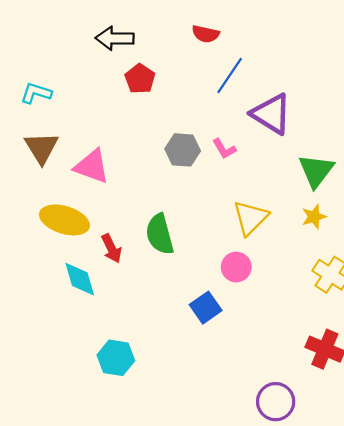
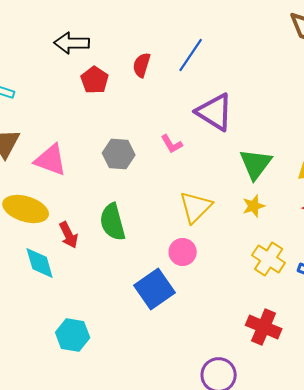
red semicircle: (206, 34) -> (142, 65), moved, turned 95
blue line: (230, 76) -> (191, 55), moved
gray hexagon: (183, 150) -> (119, 154), moved
blue square: (206, 308) -> (155, 289), size x1.4

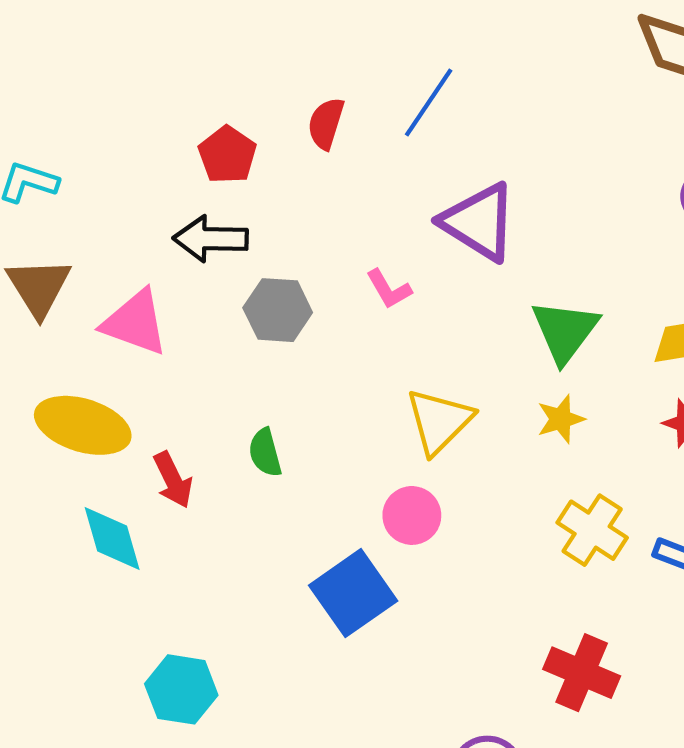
black arrow: (72, 43) -> (211, 239), moved
green semicircle: (113, 222) -> (265, 453), size x0.6

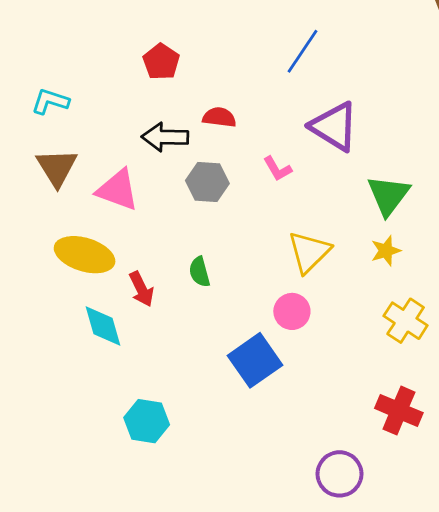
red semicircle: (326, 123) -> (219, 117), moved, turned 80
red pentagon: (227, 155) -> (161, 62), moved

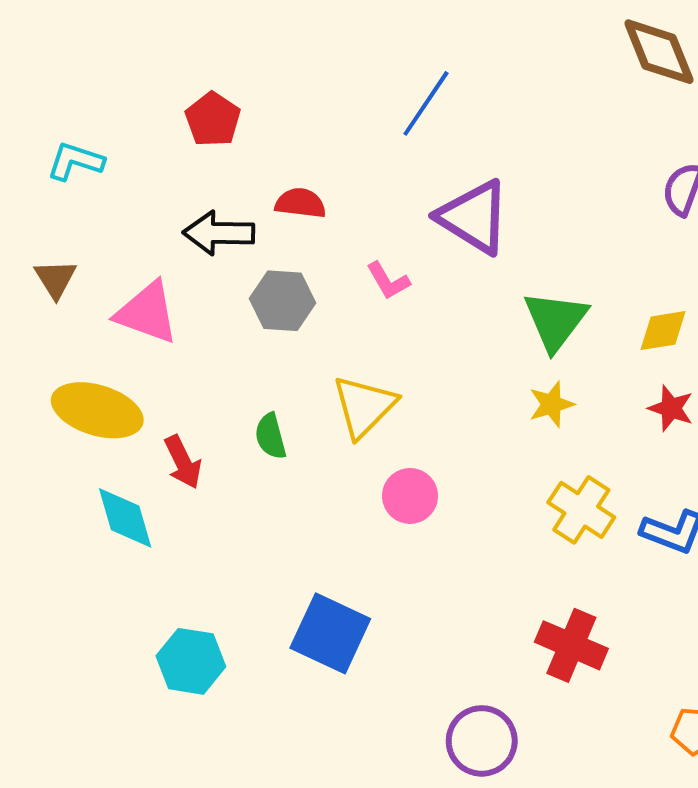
cyan L-shape: (50, 101) -> (75, 161), moved
brown triangle: (57, 167) -> (55, 279), size x0.7
yellow triangle: (309, 252) -> (364, 406), moved
blue square: (255, 360) -> (330, 633), moved, turned -30

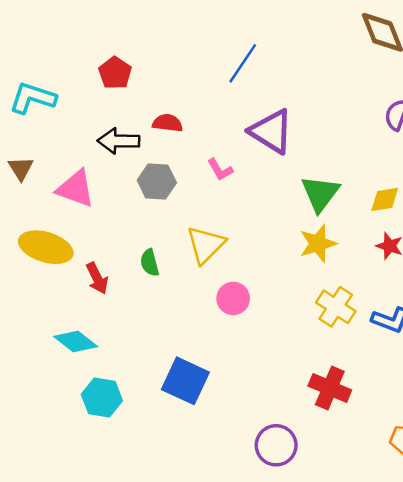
cyan L-shape: (75, 161) -> (33, 98), size x1.4
yellow star: (551, 404) -> (318, 244), size x1.4
cyan diamond: (125, 518) -> (76, 341), moved, turned -36

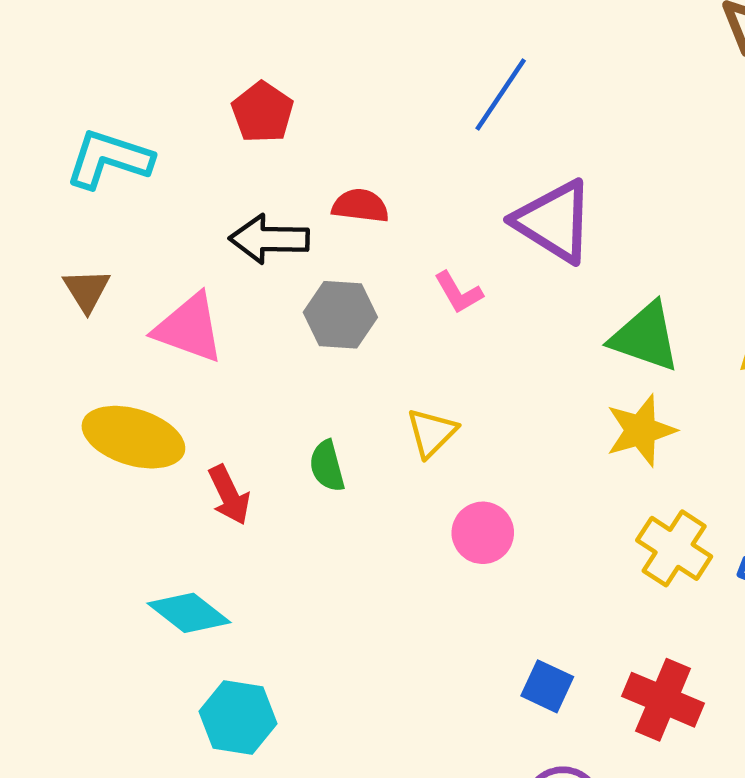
green triangle: (320, 193) -> (645, 337), turned -48
yellow triangle: (206, 245) -> (432, 433), size x0.7
blue square: (185, 381) -> (547, 686), moved, size x0.6

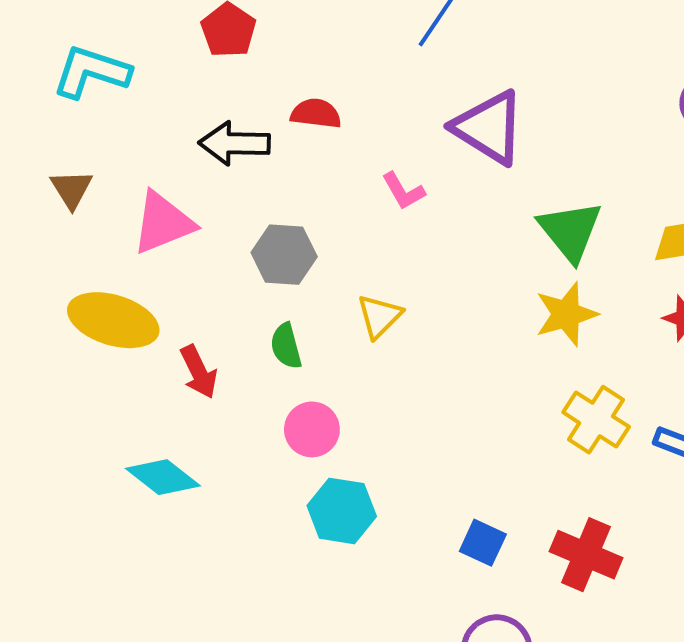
gray hexagon: (340, 315) -> (284, 255), moved
pink triangle: (189, 328) -> (163, 223), turned -42
green triangle: (645, 337) -> (570, 231), turned 32
pink circle: (483, 533) -> (312, 429), moved
cyan hexagon: (238, 717) -> (342, 511), moved

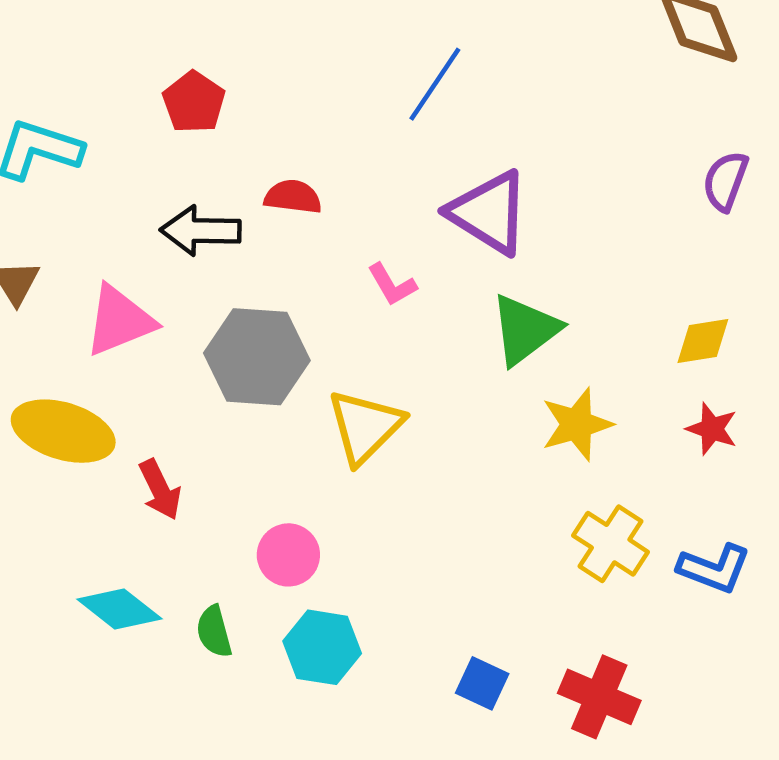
green triangle: (570, 231) -> (525, 330), moved, turned 32
gray hexagon: (284, 255) -> (257, 357), size x1.4
yellow triangle: (379, 316) -> (365, 427), size x1.5
green semicircle: (286, 346) -> (214, 632), moved

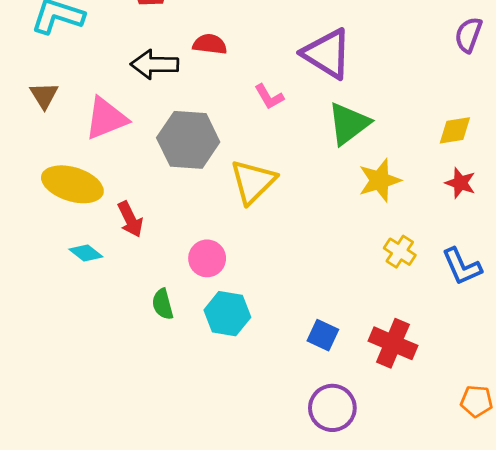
yellow cross: (611, 544) -> (400, 252), size x0.7
blue L-shape: (714, 568) -> (462, 266), turned 45
cyan diamond: (119, 609) -> (86, 253), moved, size x0.7

